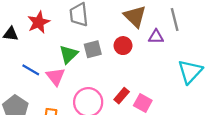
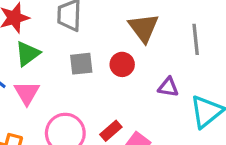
purple triangle: (156, 37) -> (168, 87), moved
green triangle: (69, 54) -> (28, 54), moved

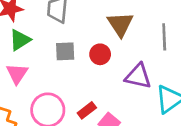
purple triangle: (168, 87) -> (138, 76), size x1.5

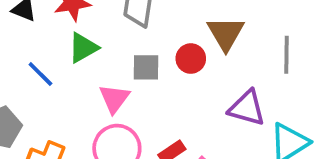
red circle: (100, 54) -> (191, 59), moved
pink triangle: (17, 74) -> (114, 99), moved

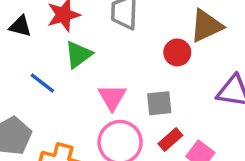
brown triangle: (226, 33) -> (206, 26), turned 42
gray square: (146, 67) -> (159, 103), moved

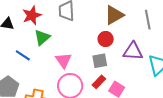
red circle: (177, 52) -> (106, 39), moved
gray square: (159, 103) -> (100, 61), moved

